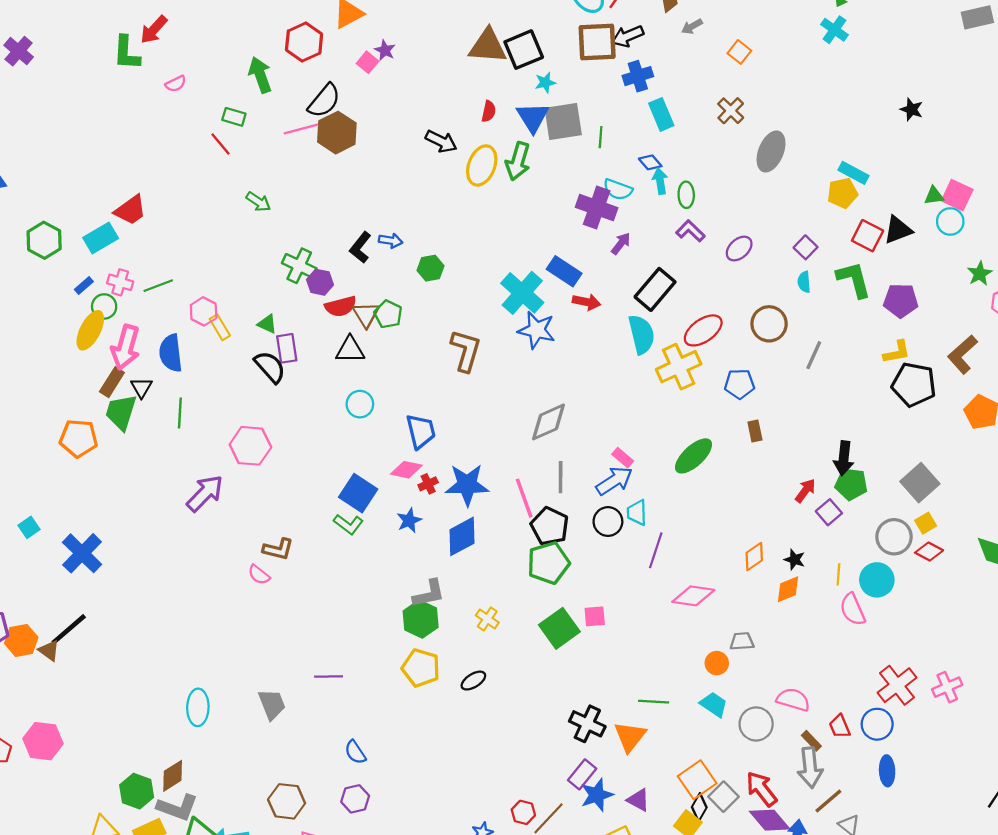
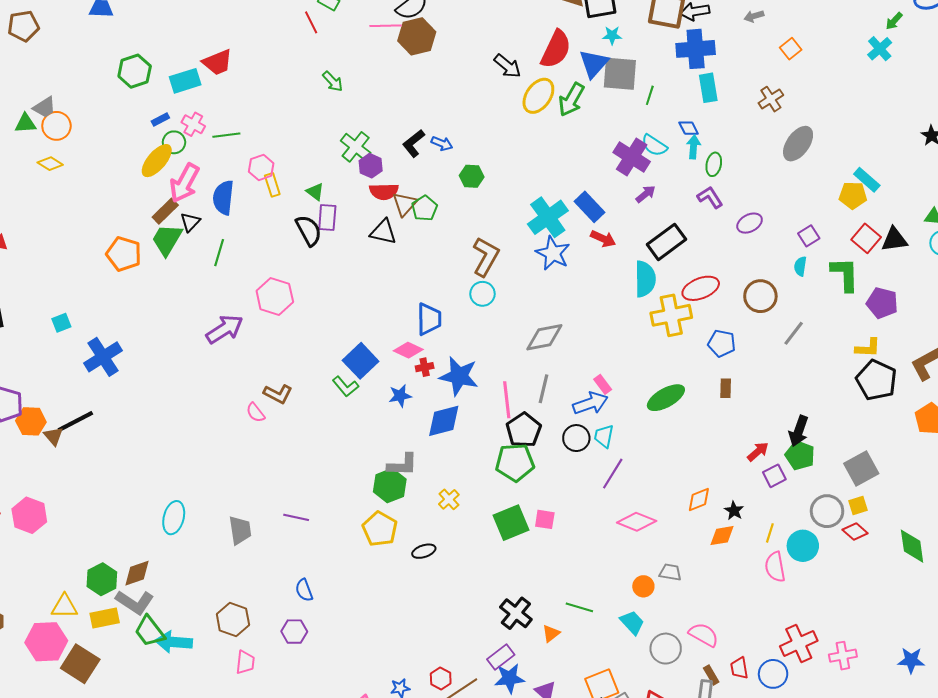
blue cross: (638, 76) -> (696, 49), size x1.4
red semicircle: (489, 111) -> (556, 49), size x2.0
cyan circle: (360, 404) -> (482, 294), moved
orange triangle: (630, 737) -> (551, 633), size x0.6

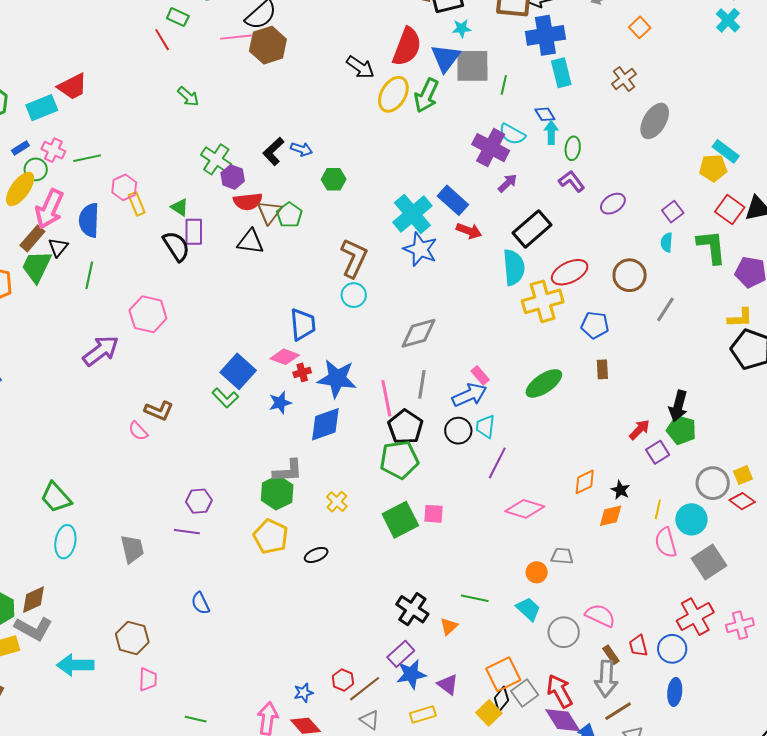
gray square: (861, 468) -> (709, 562), moved
green trapezoid: (150, 631) -> (56, 497), moved
purple hexagon: (294, 632) -> (199, 501), moved

